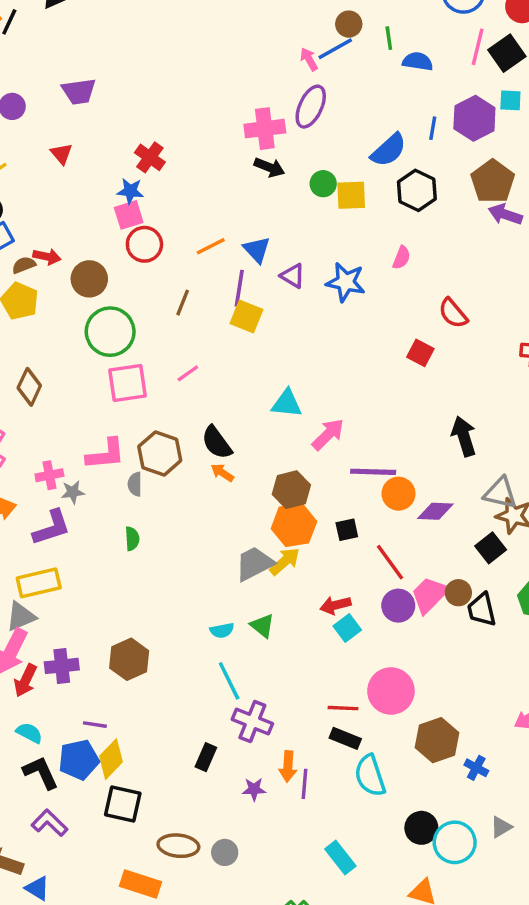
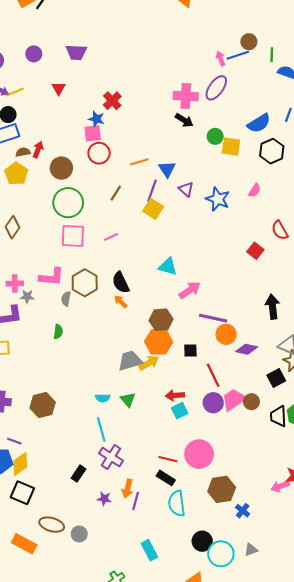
red arrow: (47, 257) -> (38, 150), turned -91
black trapezoid: (482, 610) -> (278, 416), moved

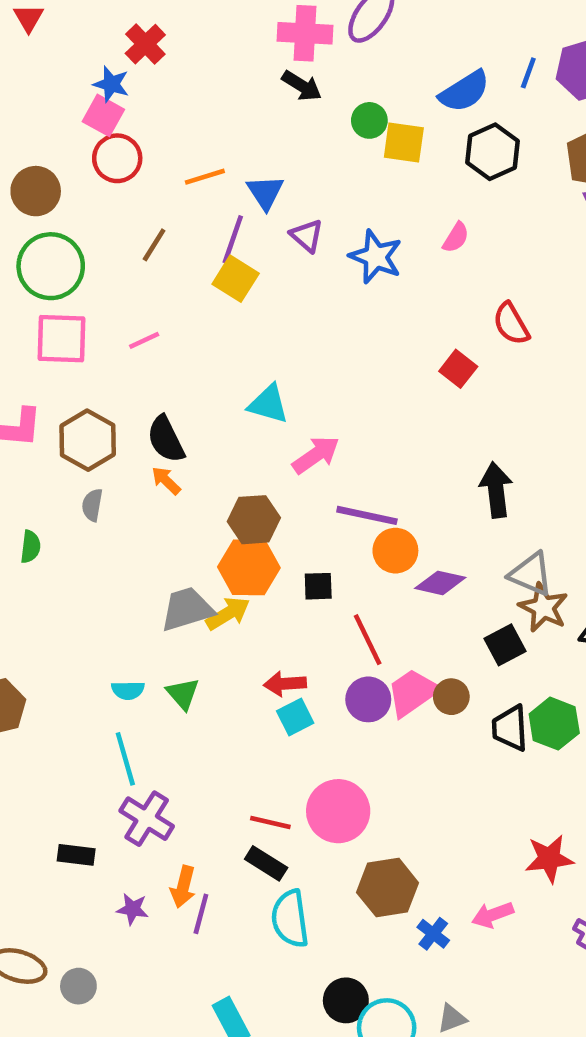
pink square: (93, 133) -> (103, 115), turned 36
gray semicircle: (66, 299) -> (92, 505), moved
black rectangle: (78, 474) -> (76, 855), turned 63
pink arrow: (280, 486) -> (493, 915), moved

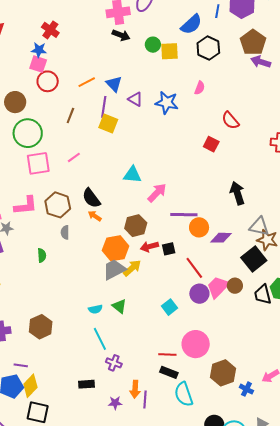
orange hexagon: (249, 567) -> (115, 248), moved
black square: (505, 645) -> (254, 259), size x1.4
red arrow: (285, 684) -> (149, 247), moved
purple cross: (147, 819) -> (114, 363), size x0.7

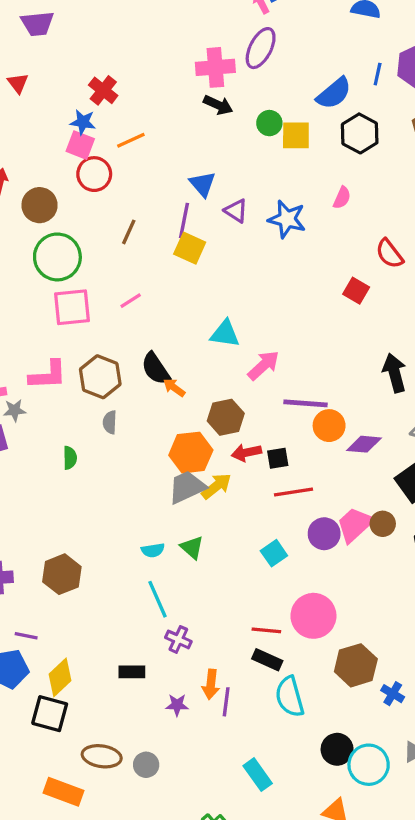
orange line: (87, 82) -> (131, 140), moved
orange arrow: (95, 216) -> (174, 388), moved
red line: (194, 268) -> (293, 492), moved, turned -65
yellow diamond: (30, 386) -> (60, 677), moved

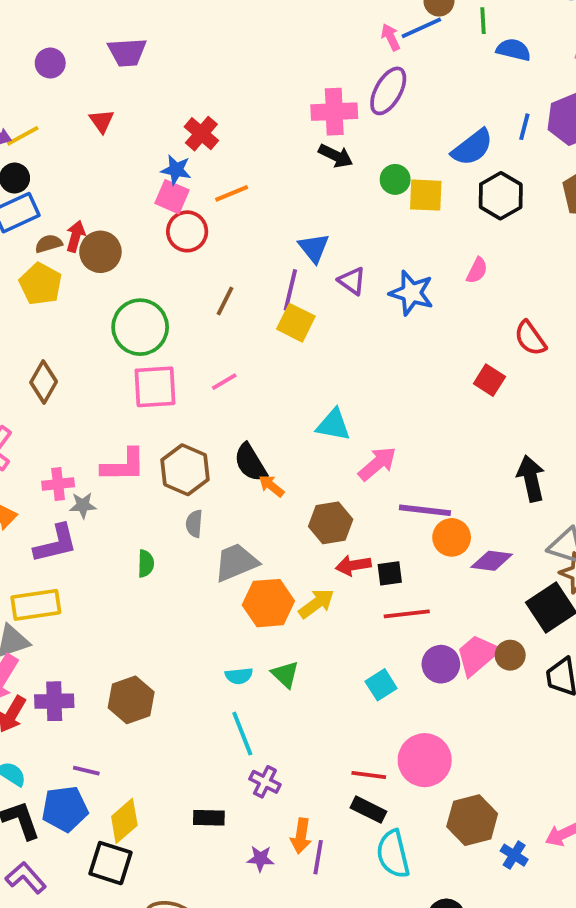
brown circle: (40, 205) -> (100, 252), moved
orange hexagon: (191, 453) -> (268, 603), moved
gray trapezoid: (187, 487) -> (236, 562), moved

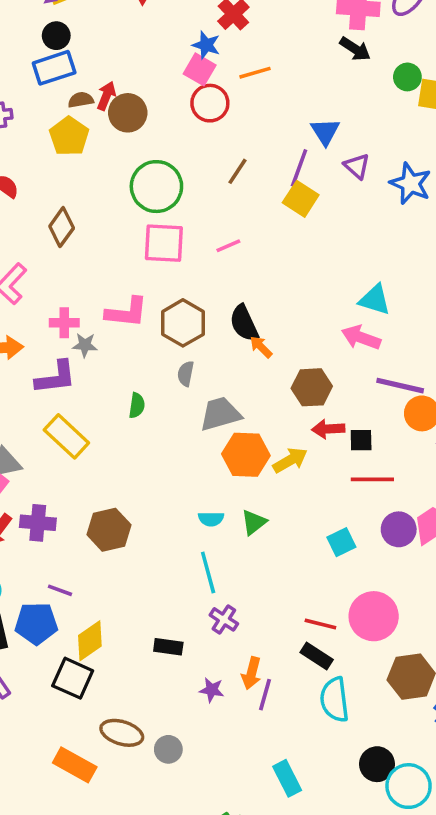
cyan triangle: (333, 425) -> (375, 300), moved
pink arrow: (377, 464) -> (361, 338), turned -126
yellow rectangle: (36, 605) -> (66, 436), moved, turned 45
green triangle: (285, 674) -> (254, 522), turned 32

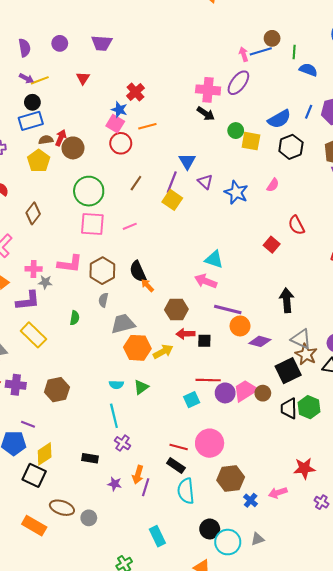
red line: (372, 479) -> (208, 380), moved

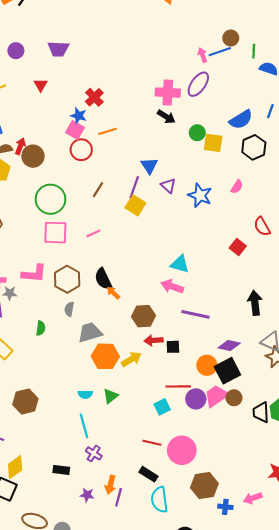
orange circle: (240, 326) -> (207, 365), moved
black square: (288, 371) -> (227, 371), moved
red line: (179, 447) -> (152, 443), moved
blue cross: (251, 500) -> (225, 507), turned -32

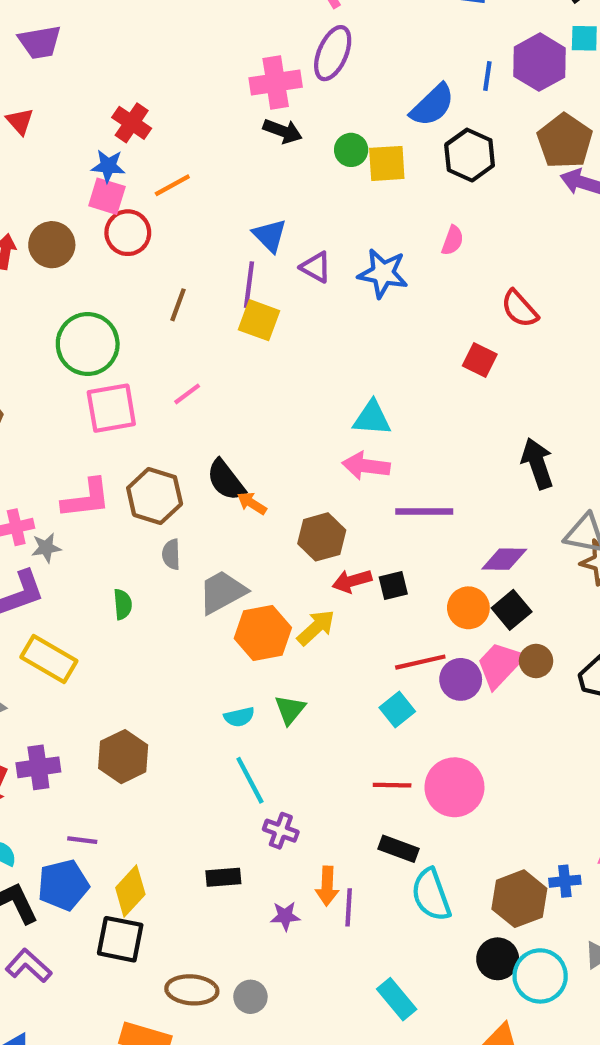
brown circle: (33, 156) -> (52, 245), moved
black square: (227, 371) -> (512, 610), size x0.7
brown hexagon: (204, 486) -> (519, 899), moved

